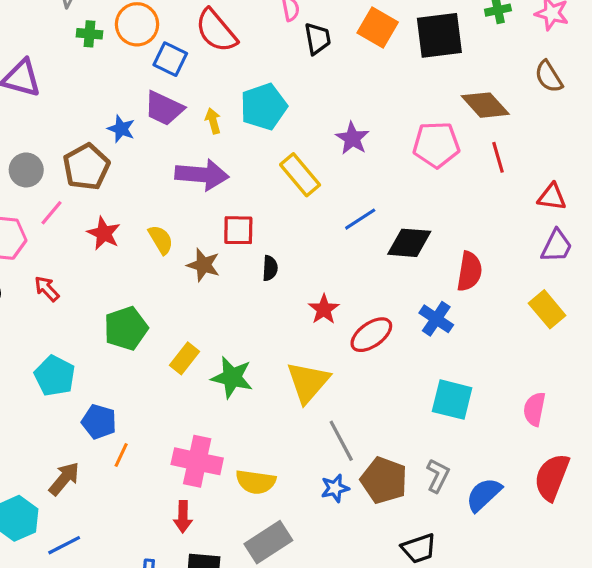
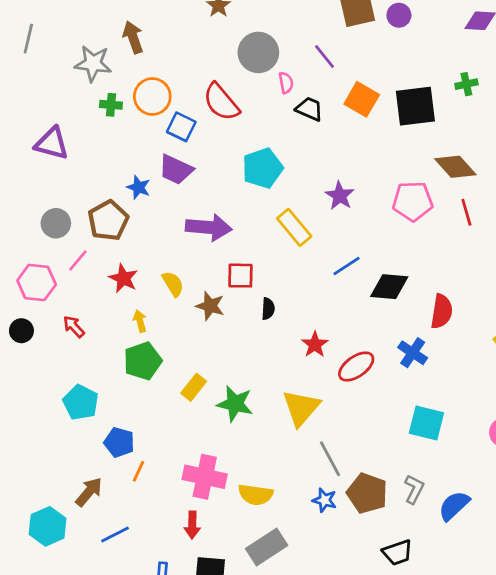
black trapezoid: (317, 39) -> (309, 109), turned -56
yellow arrow: (213, 121) -> (140, 321), moved
blue star: (335, 488) -> (324, 500), turned 30
blue line: (64, 545) -> (115, 535), moved

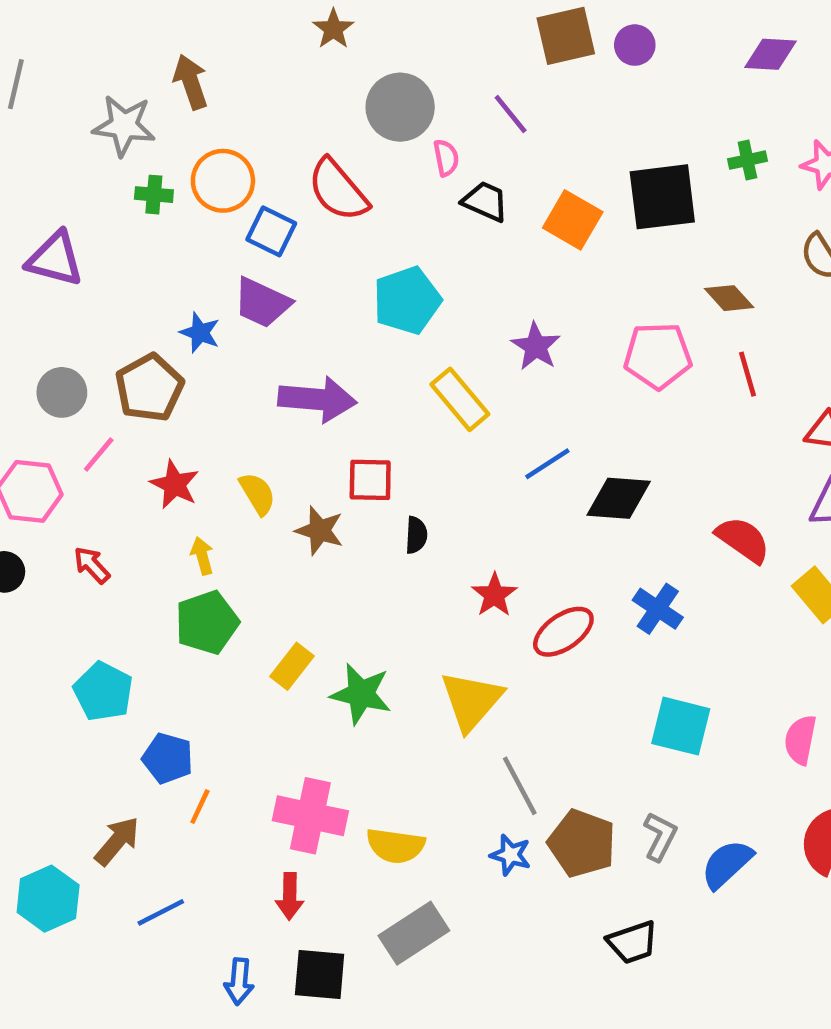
orange square: (362, 99) -> (573, 220), moved
brown diamond: (455, 167) -> (729, 298), size x0.7
red semicircle: (442, 311) -> (743, 540), moved, turned -64

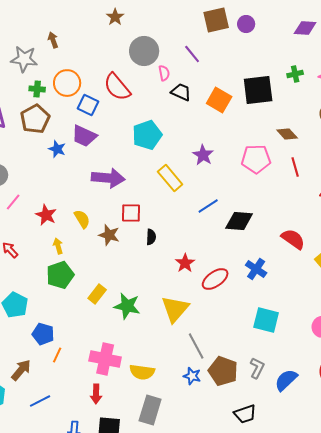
brown arrow: (191, 82) -> (53, 40), size x0.7
brown pentagon: (149, 388) -> (35, 119), moved
gray rectangle: (414, 933) -> (150, 410), turned -40

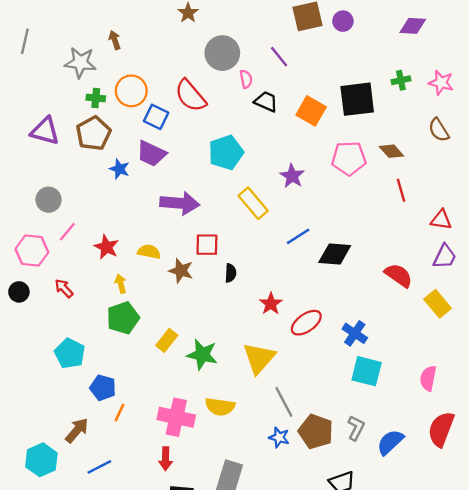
pink pentagon: (256, 159) -> (349, 158), moved
yellow semicircle: (82, 219) -> (149, 252), turned -48
blue cross: (256, 269) -> (355, 333), moved
yellow semicircle: (142, 372) -> (220, 407), moved

